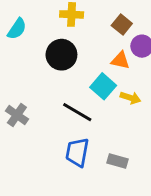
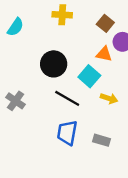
black circle: (61, 55) -> (54, 64), moved
yellow arrow: (130, 98) -> (109, 98), moved

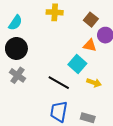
black circle: (54, 64) -> (16, 48), moved
gray cross: (15, 101) -> (17, 75), moved

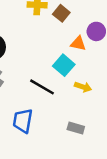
brown square: (91, 20) -> (61, 13), moved
blue trapezoid: (59, 112) -> (23, 121), moved

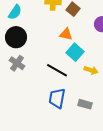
orange triangle: (78, 43) -> (66, 34), moved
blue trapezoid: (23, 121) -> (57, 98), moved

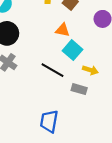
blue trapezoid: (57, 98) -> (49, 121), moved
gray rectangle: (85, 104) -> (79, 89), moved

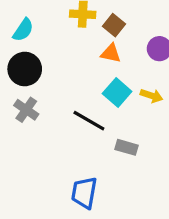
orange triangle: (62, 30) -> (111, 53), moved
yellow arrow: (90, 70) -> (152, 96), moved

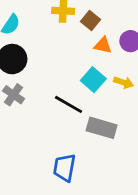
orange triangle: (111, 53) -> (103, 45), moved
gray rectangle: (127, 147) -> (102, 128), size x1.5

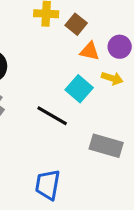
yellow arrow: (124, 82) -> (112, 78), moved
gray rectangle: (102, 128) -> (106, 146), moved

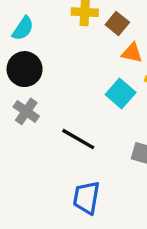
black line: (52, 116) -> (78, 139), moved

